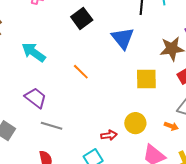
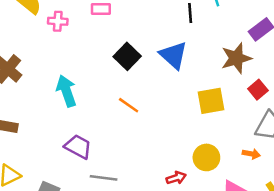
black square: (82, 18) -> (127, 56), moved
cyan arrow: (34, 52) -> (66, 91), turned 45

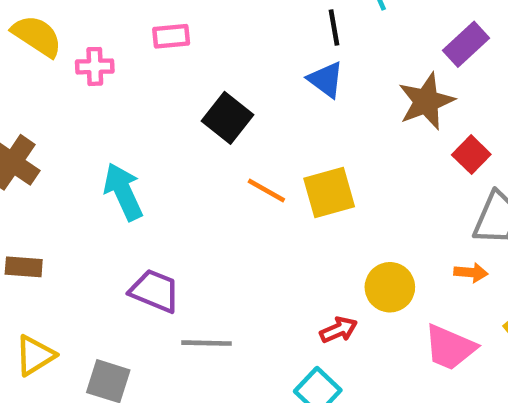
blue triangle: (174, 55) -> (326, 80), moved, size x0.7
yellow square: (211, 101) -> (329, 192), moved
orange line: (129, 105) -> (266, 190), moved

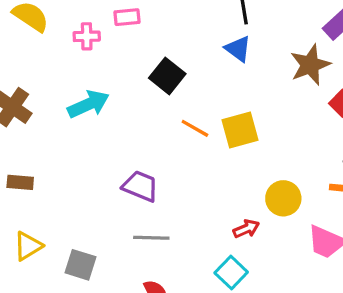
pink cross: (95, 66) -> (87, 36), moved
cyan arrow: (123, 192) -> (88, 104), moved, turned 90
purple trapezoid: (155, 291) -> (140, 186), moved

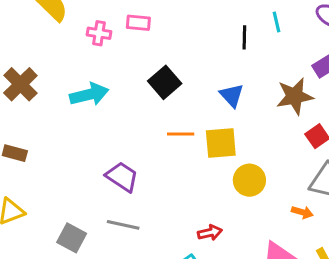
blue triangle: (238, 49) -> (232, 95), moved
orange line: (195, 128) -> (181, 134), turned -40
yellow circle: (283, 198) -> (249, 180), moved
gray square: (81, 265) -> (72, 238), moved

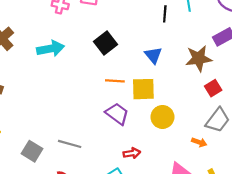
purple trapezoid: (122, 177) -> (117, 114), moved

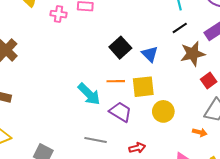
black line: (165, 14) -> (180, 28), moved, turned 56
black square: (105, 43) -> (120, 48), moved
cyan arrow: (51, 49) -> (89, 94), moved, turned 60
gray line: (70, 144) -> (96, 140), moved

